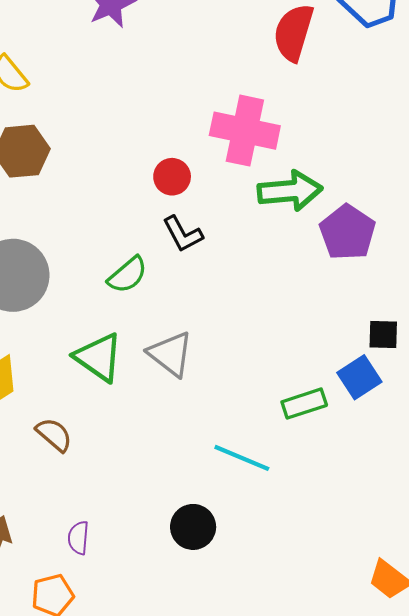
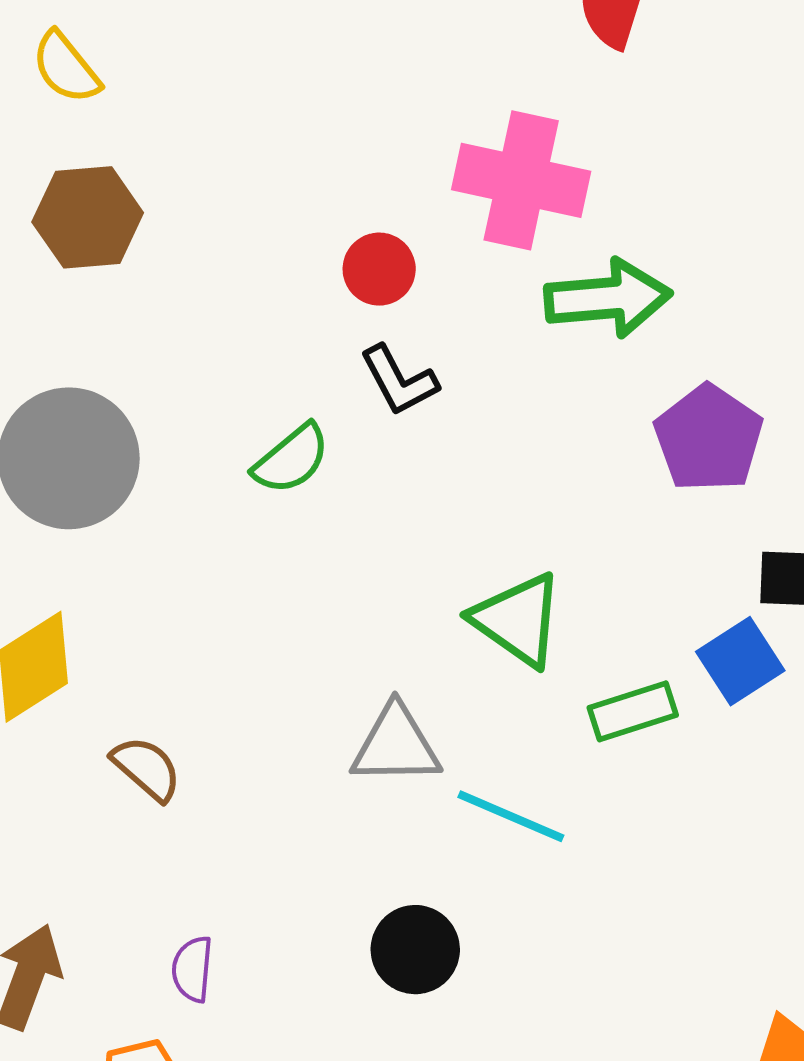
purple pentagon: (347, 232) -> (709, 438), moved
gray triangle: (171, 354) -> (396, 745), moved, turned -39
green triangle: (99, 357) -> (518, 620), moved

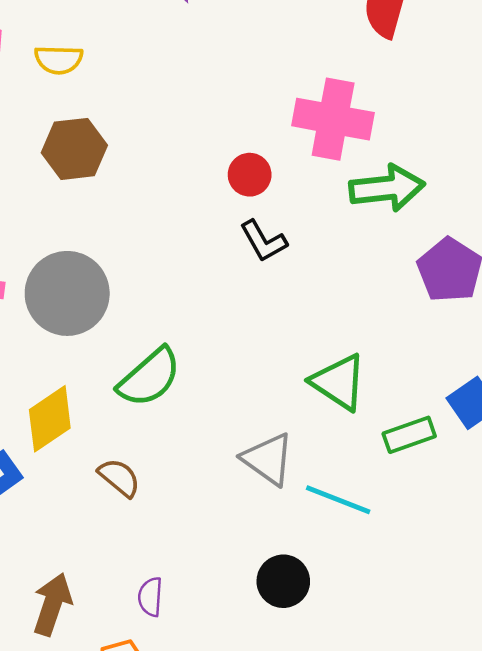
yellow semicircle: (66, 68) -> (59, 60), turned -48
green semicircle: (291, 459) -> (149, 377), moved, size x1.4
gray triangle: (396, 745) -> (268, 459), turned 38

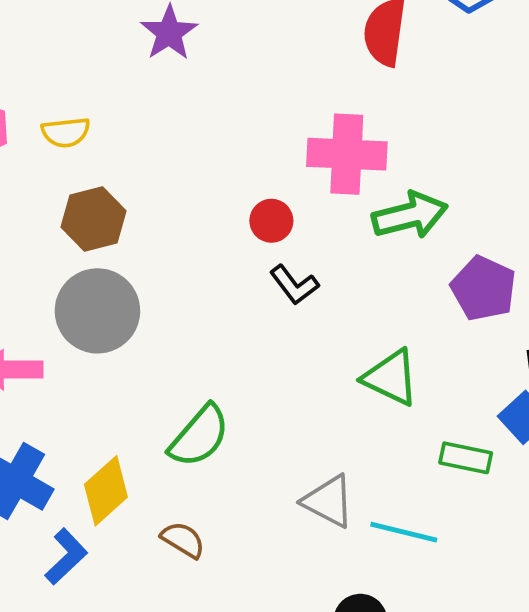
gray circle: (67, 293) -> (97, 311), moved
green triangle: (339, 382) -> (391, 378), moved
green rectangle: (409, 435) -> (466, 458), turned 39

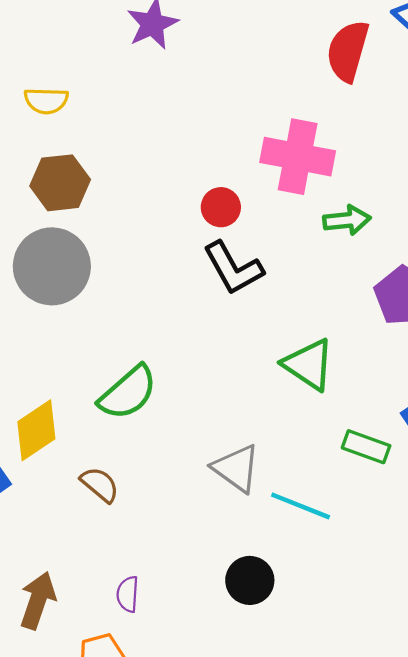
green arrow: (410, 215) -> (347, 220), size x0.7
black L-shape: (294, 285) -> (233, 268), size x1.4

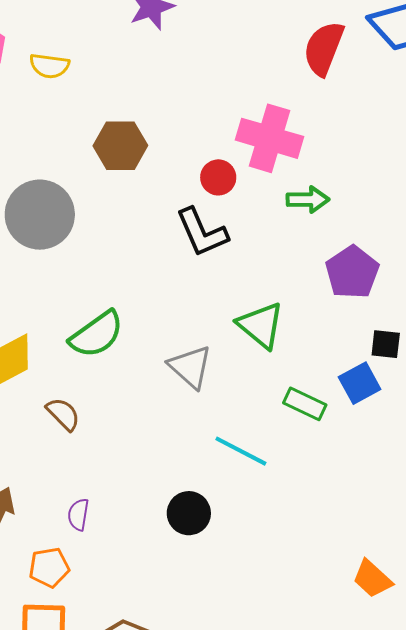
brown hexagon: (60, 183) -> (120, 146), moved
red circle: (221, 207) -> (218, 177), moved
gray triangle: (236, 468) -> (190, 367), moved

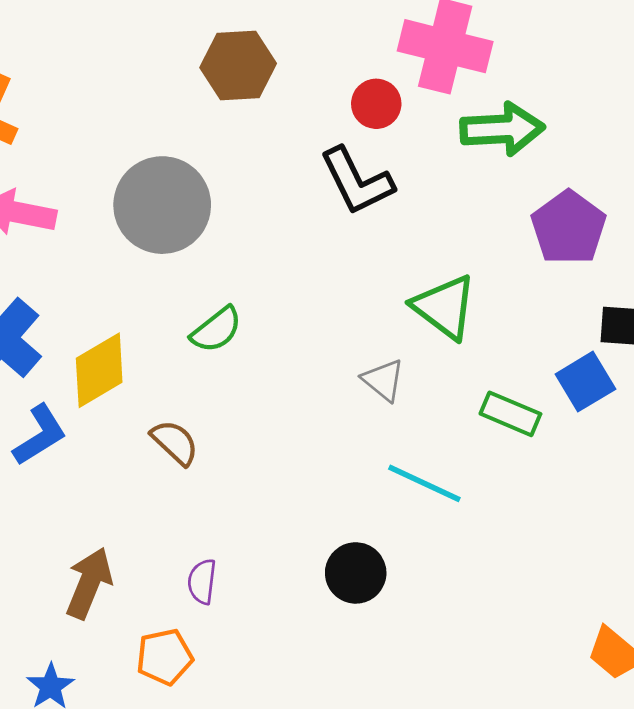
green arrow: (308, 200) -> (502, 129), size x1.4
gray circle: (40, 215) -> (162, 205), moved
green semicircle: (97, 334) -> (216, 330), size x0.7
gray triangle: (190, 367) -> (383, 380), moved, size x0.7

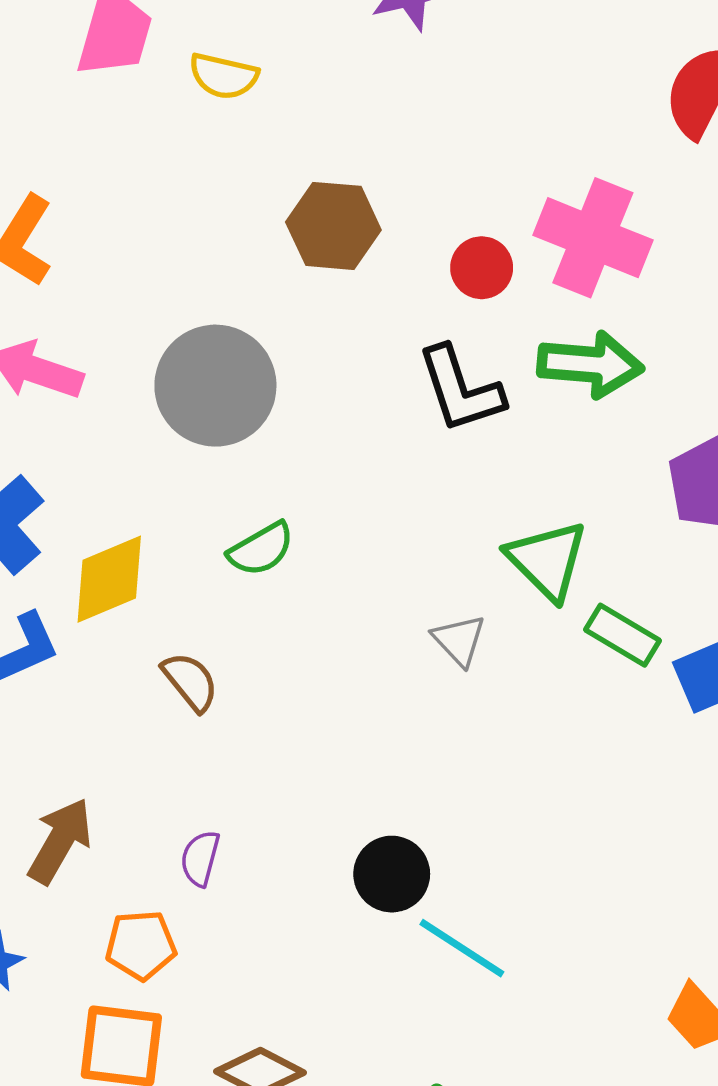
red circle: (376, 104) -> (482, 268), moved
green arrow: (502, 129) -> (590, 364), moved
green rectangle: (510, 414) -> (622, 635), moved
cyan line: (424, 483) -> (462, 948), moved

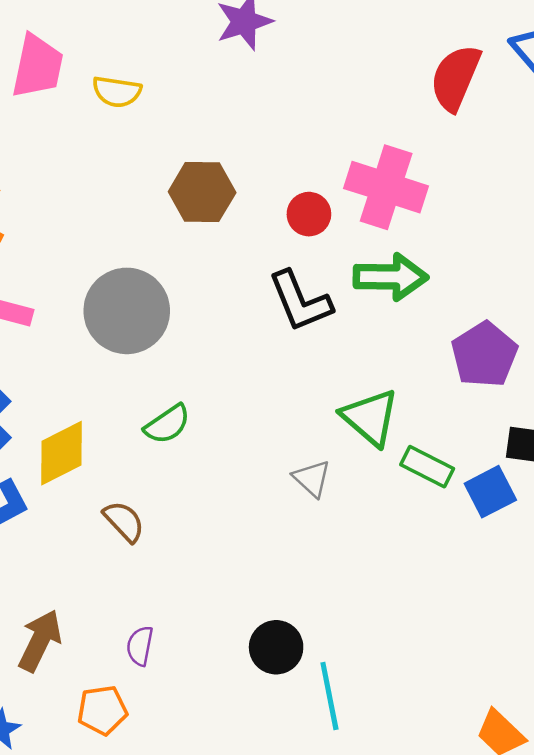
cyan line: (462, 948) -> (329, 696), turned 50

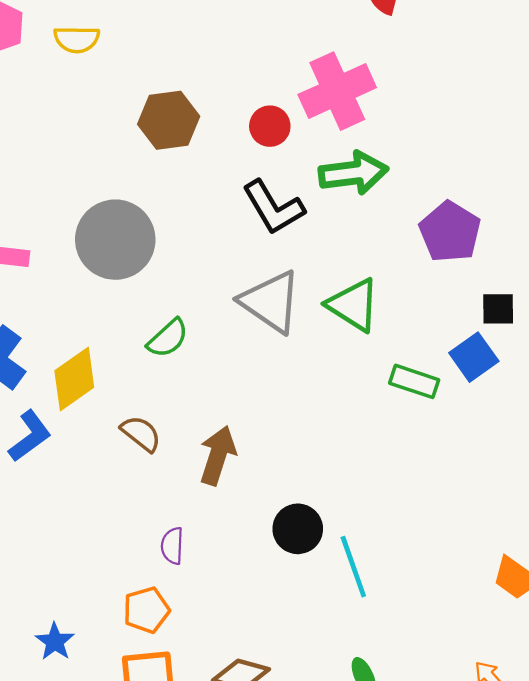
pink cross: (386, 187) -> (337, 91), turned -34
green rectangle: (427, 467) -> (414, 381), moved
gray triangle: (312, 479) -> (271, 302), moved, size x1.8
brown arrow: (40, 641) -> (218, 455), moved

